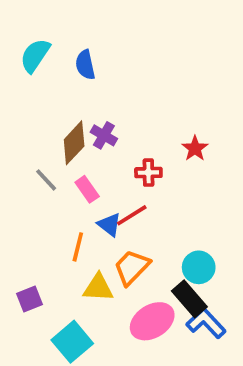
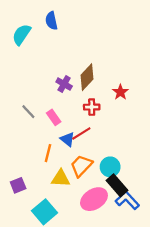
blue semicircle: (85, 65) -> (51, 21), moved
brown diamond: (74, 143) -> (87, 77), moved
cyan circle: (199, 267) -> (110, 167), moved

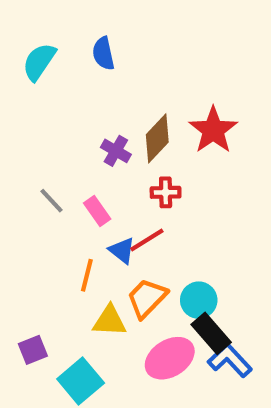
blue semicircle: (51, 21) -> (103, 53), moved
red star: (120, 92) -> (213, 130), moved, size x1.6
purple square: (18, 185) -> (33, 350), moved

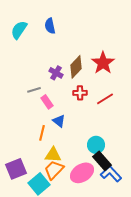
gray line: (52, 201) -> (34, 90), moved, turned -64
red line: (147, 240) -> (105, 99), moved
orange trapezoid: (147, 298) -> (54, 170), moved
purple square: (33, 350) -> (16, 169), size x1.5

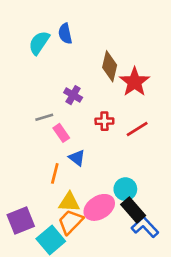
cyan semicircle: (19, 30) -> (39, 43), moved
brown diamond: (76, 67) -> (110, 66), moved, turned -30
pink ellipse: (82, 173) -> (99, 207), moved

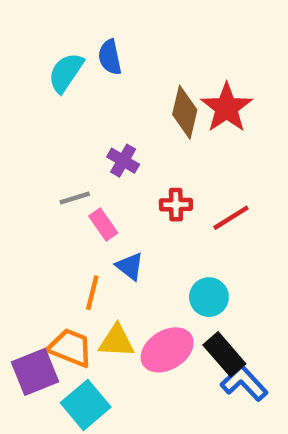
red star: (135, 82) -> (227, 108), moved
cyan circle: (125, 189) -> (209, 297), moved
orange trapezoid: (70, 222) -> (70, 348), moved, turned 68

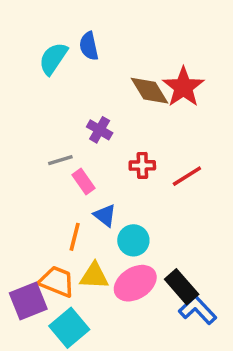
brown diamond: (185, 112) -> (149, 91), turned -45
cyan circle: (209, 297) -> (133, 240), moved

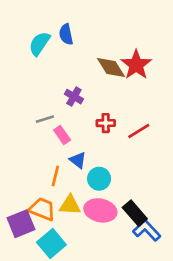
pink ellipse: (135, 283) -> (100, 210), turned 44

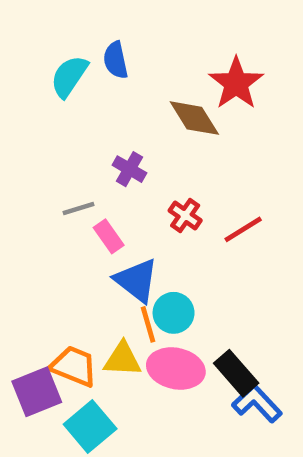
red star: (136, 65) -> (236, 83), moved
red cross: (106, 123) -> (185, 215), turned 36
blue triangle: (78, 160) -> (136, 280), size x1.5
orange line: (55, 176) -> (148, 324), moved, turned -30

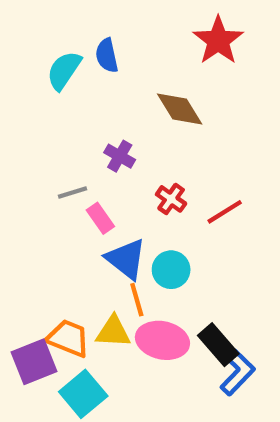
red star: (236, 83) -> (218, 40), moved
cyan circle: (174, 313) -> (171, 270), moved
blue L-shape: (257, 403) -> (237, 372), turned 87

